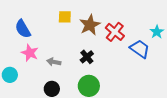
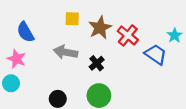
pink star: (30, 53) -> (17, 59), moved
gray arrow: (54, 62) -> (66, 52), moved, size x1.5

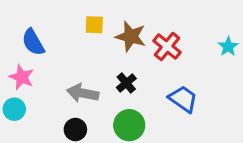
brown star: (100, 28) -> (131, 36), turned -30
gray arrow: (66, 52) -> (83, 93), moved
blue trapezoid: (156, 54) -> (183, 99), moved

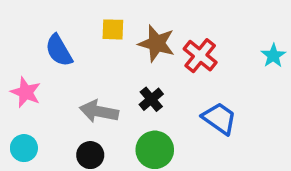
blue semicircle: (33, 42) -> (59, 50), moved
cyan circle: (14, 109) -> (24, 148), moved

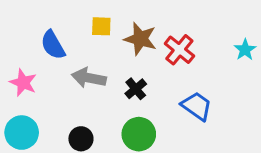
gray arrow: (99, 111) -> (89, 78), moved
cyan circle: (24, 148) -> (22, 133), size x1.4

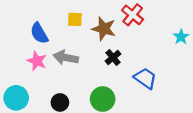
red cross: (179, 50) -> (133, 15), moved
pink star: (23, 83) -> (37, 61), moved
black cross: (136, 89) -> (113, 58), moved

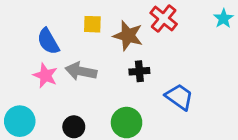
cyan star: (181, 37) -> (223, 19), moved
black cross: (113, 58) -> (139, 71), turned 35

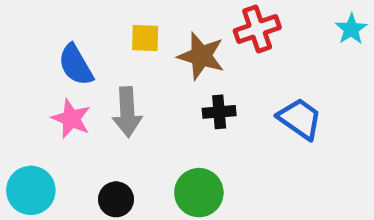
red cross: (164, 19) -> (257, 29), turned 32
gray arrow: (81, 71) -> (127, 112), turned -104
blue trapezoid: (179, 97) -> (300, 119), moved

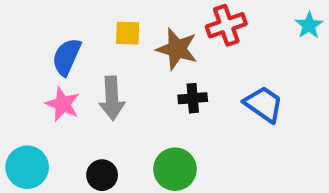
blue semicircle: (76, 65) -> (67, 57), turned 54

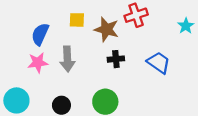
cyan star: (309, 25) -> (186, 26), moved
pink star: (63, 104) -> (38, 63), turned -30

